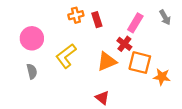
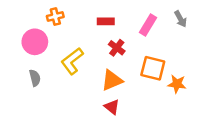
orange cross: (76, 15) -> (55, 17), moved
red rectangle: (97, 20) -> (106, 21), turned -72
red cross: (124, 44) -> (117, 48), moved
orange triangle: (107, 61) -> (112, 80), moved

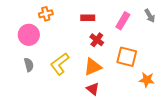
yellow L-shape: (72, 61) -> (60, 64), moved
orange star: (177, 84) -> (147, 80), moved

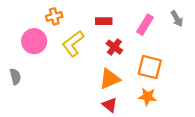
yellow L-shape: (60, 64) -> (73, 44), moved
gray semicircle: (29, 65) -> (15, 77), moved
orange star: (147, 80) -> (147, 97), moved

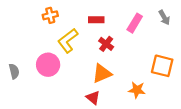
pink circle: (34, 41) -> (48, 65), moved
orange square: (150, 67) -> (162, 66), moved
red triangle: (110, 105) -> (93, 98), moved

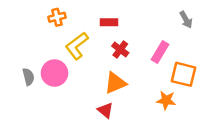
pink rectangle: (135, 23) -> (160, 52), moved
gray semicircle: (14, 71) -> (28, 77), moved
orange star: (137, 90) -> (166, 100), moved

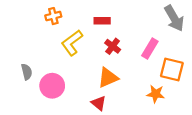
gray arrow: (186, 20) -> (174, 18), size x1.6
pink circle: (54, 73) -> (52, 86), moved

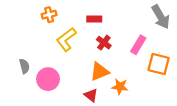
orange star: (156, 94) -> (120, 87), moved

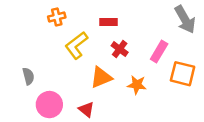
orange triangle: (100, 72) -> (101, 77), moved
pink circle: (48, 79) -> (49, 105), moved
orange star: (120, 87) -> (137, 85), moved
red triangle: (91, 95) -> (86, 109), moved

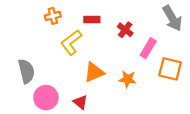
red rectangle: (109, 22) -> (92, 19), moved
red cross: (120, 49) -> (125, 30), moved
gray semicircle: (28, 76) -> (26, 71), size x1.5

